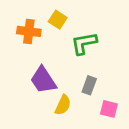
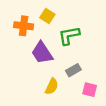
purple trapezoid: (43, 80) -> (42, 53), moved
gray rectangle: (89, 85) -> (73, 70), turned 40

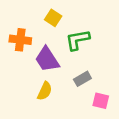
orange cross: (24, 26) -> (20, 40), moved
yellow semicircle: (52, 86) -> (45, 91), moved

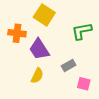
yellow square: (53, 18) -> (44, 15), size x1.5
green L-shape: (78, 40) -> (82, 31), moved

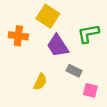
purple trapezoid: (39, 49) -> (58, 46), moved
gray rectangle: (69, 65) -> (74, 71), turned 56

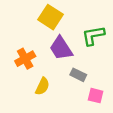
orange cross: (18, 36) -> (25, 59), moved, turned -36

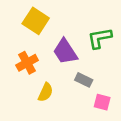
yellow square: (51, 17) -> (36, 21), moved

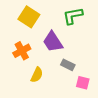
green L-shape: (100, 38) -> (73, 16), moved

